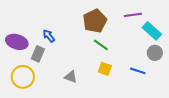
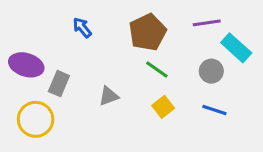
blue arrow: (49, 36) -> (82, 28), moved
gray circle: (155, 53) -> (211, 71), moved
yellow square: (105, 69) -> (163, 107), turned 32
gray triangle: (71, 77) -> (109, 96), moved, turned -40

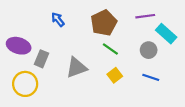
gray triangle: (109, 96) -> (76, 68), size x1.5

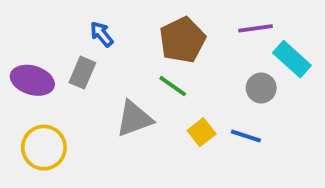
green line: (110, 49) -> (173, 86), moved
gray rectangle: (42, 59) -> (82, 73), moved
blue line: (151, 77) -> (246, 136), moved

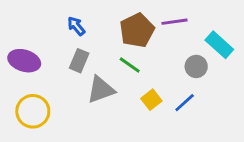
purple line: (255, 28) -> (175, 22), moved
gray rectangle: (82, 73) -> (79, 61), moved
blue line: (246, 136) -> (185, 103), turned -60

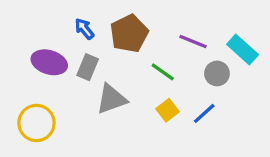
purple line: (175, 22) -> (193, 42), moved, turned 30
brown pentagon: (137, 30) -> (129, 34), moved
purple ellipse: (24, 61) -> (49, 62), moved
green line: (130, 65) -> (163, 72), moved

